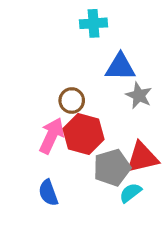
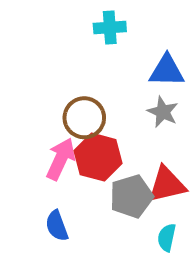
blue triangle: (120, 67) -> (167, 71), moved
brown circle: (72, 101) -> (84, 118), size x1.4
cyan semicircle: (130, 193) -> (167, 238), moved, turned -40

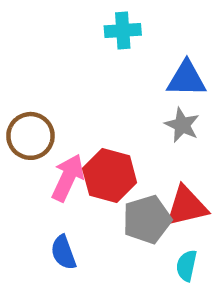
brown circle: (84, 118) -> (30, 136), moved

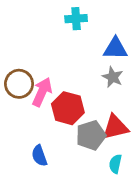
pink arrow: (68, 178) -> (42, 92), moved

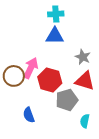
blue triangle: (115, 48) -> (55, 36), moved
brown circle: (19, 84) -> (14, 76), moved
red triangle: (115, 127) -> (85, 81), moved, turned 30

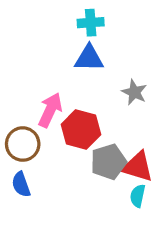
brown circle: (14, 76) -> (23, 144), moved
red triangle: (85, 81) -> (138, 167), moved
blue semicircle: (29, 115) -> (21, 184), moved

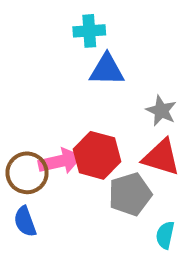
cyan cross: (91, 23) -> (89, 31), moved
pink arrow: (50, 110) -> (60, 161), moved, turned 52
red triangle: (138, 167) -> (161, 157), moved

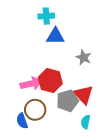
red triangle: (161, 157) -> (84, 95), moved, turned 30
brown circle: (27, 173) -> (35, 110), moved
blue semicircle: (25, 221) -> (22, 121), moved

